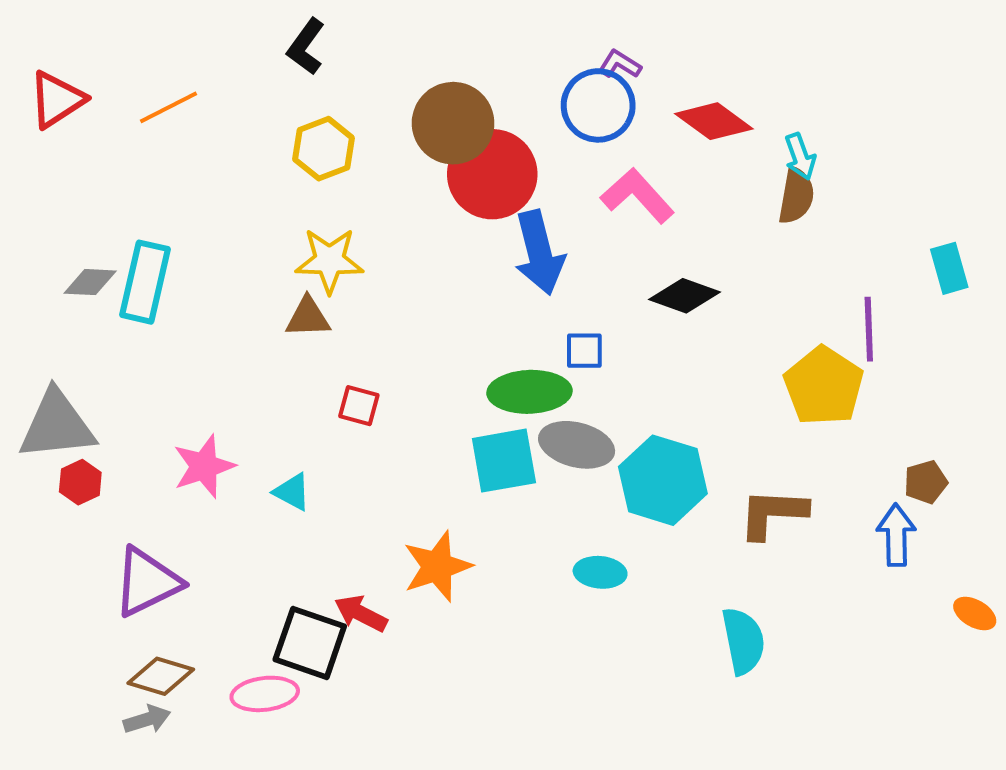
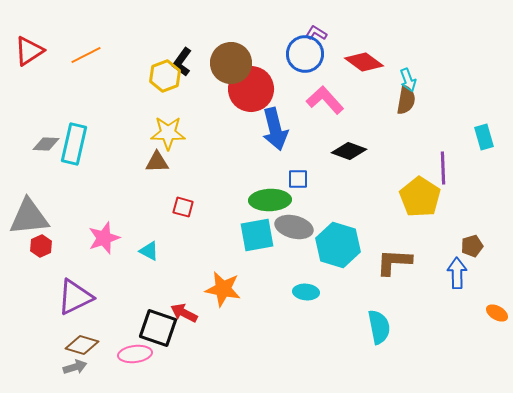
black L-shape: (306, 47) -> (182, 62), moved
orange star: (437, 566) -> (223, 289), turned 30

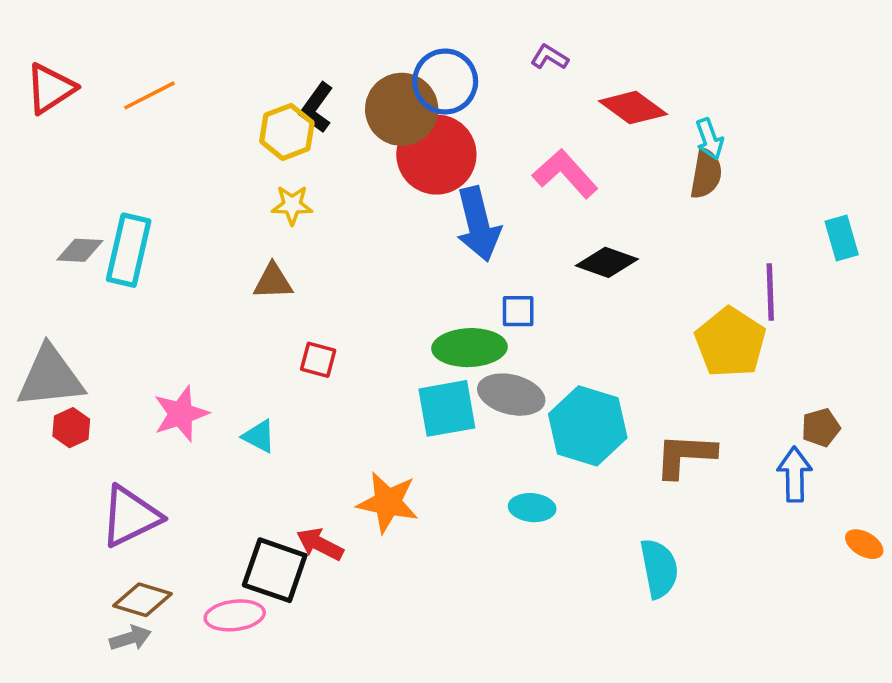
blue circle: (305, 54) -> (445, 82), moved
yellow star: (168, 133) -> (292, 205), moved, size x0.7

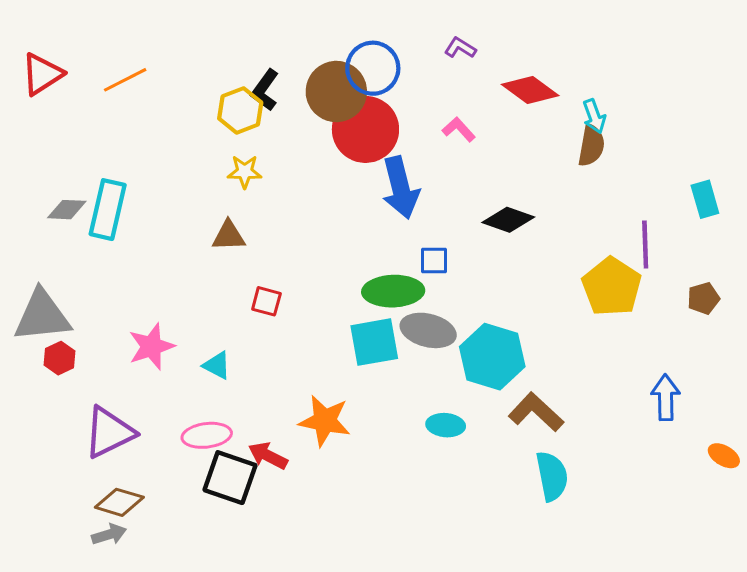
pink L-shape: (565, 174) -> (459, 129), moved, size x0.6
brown pentagon: (821, 428) -> (703, 298), moved
brown L-shape: (685, 455) -> (536, 412), moved, turned 40
pink ellipse: (235, 615) -> (207, 435), moved

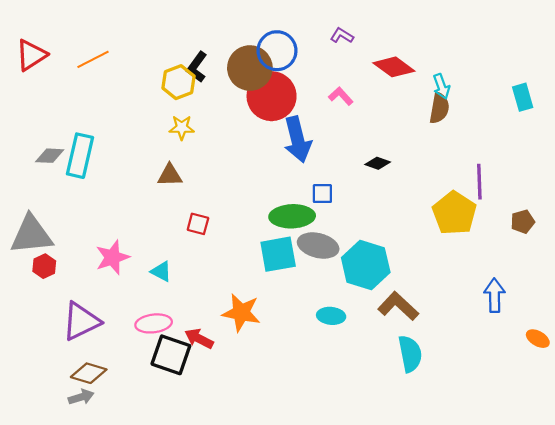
cyan rectangle: (705, 199) -> (523, 97), moved
black diamond: (508, 220) -> (378, 163), size x0.7

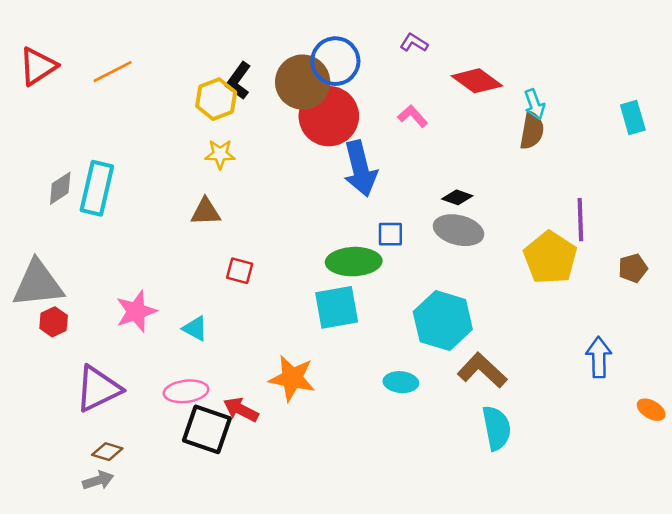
gray diamond: (50, 156) -> (60, 188), turned -36
gray ellipse: (318, 246) -> (459, 230), moved
brown diamond: (89, 373) -> (107, 452), size x0.7

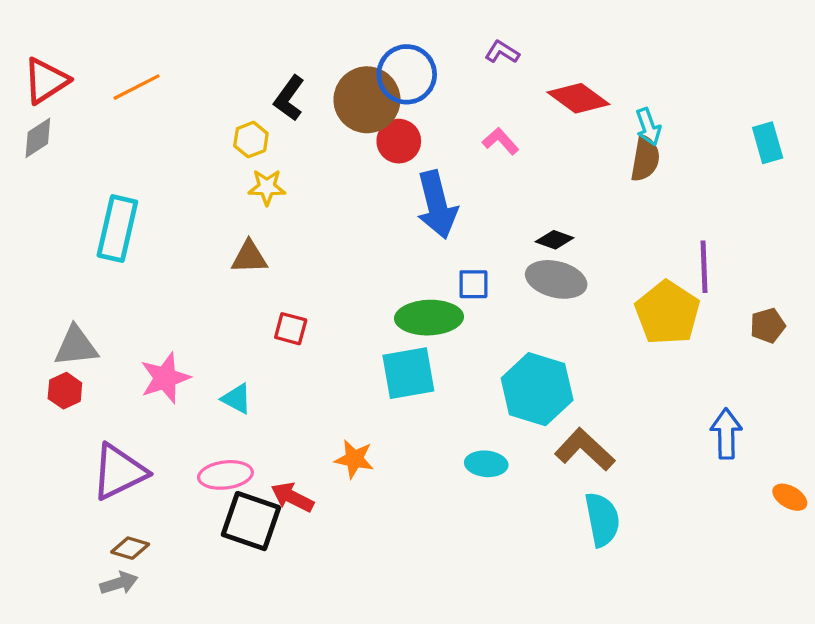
yellow hexagon: (216, 99) -> (251, 140), moved, size x0.7
red circle: (329, 116) -> (399, 141), size x0.6
gray diamond: (60, 188) -> (38, 138), moved
gray triangle: (38, 284) -> (76, 346), moved, size x0.7
orange star: (292, 378) -> (354, 459), size x0.7

